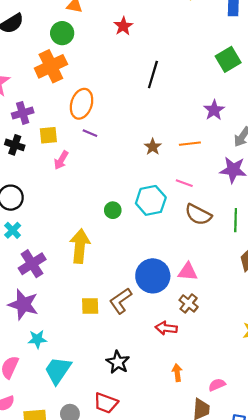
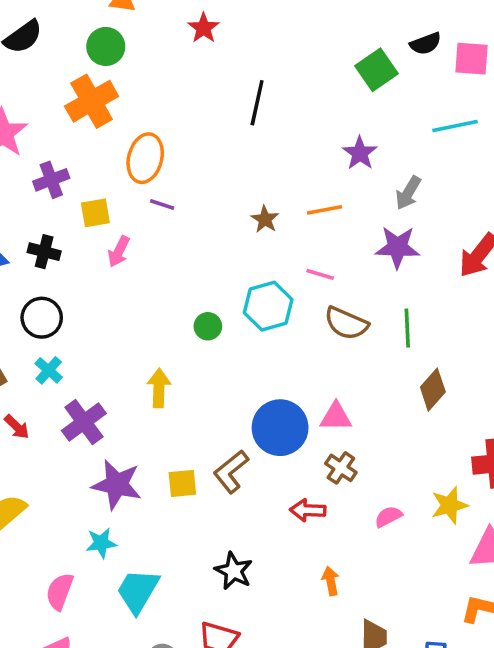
black cross: (15, 145) -> (44, 252), moved
yellow arrow: (80, 246) -> (159, 388), size x0.7
purple star: (23, 304) -> (117, 485), moved
pink semicircle: (217, 385) -> (388, 517), moved

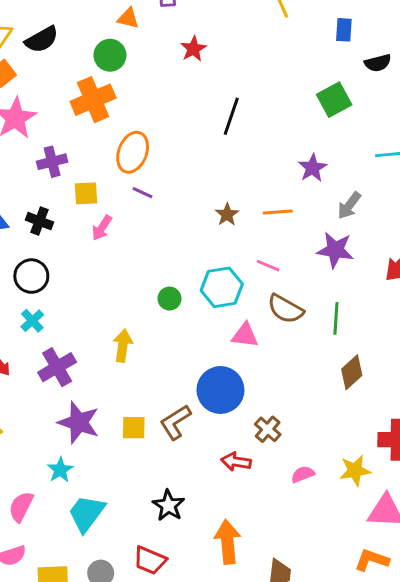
black semicircle: (426, 44) -> (378, 63), moved
pink triangle: (336, 417) -> (245, 335), moved
cyan star: (101, 543) -> (60, 470), turned -30
orange arrow: (331, 581) -> (228, 542), moved, size x1.8

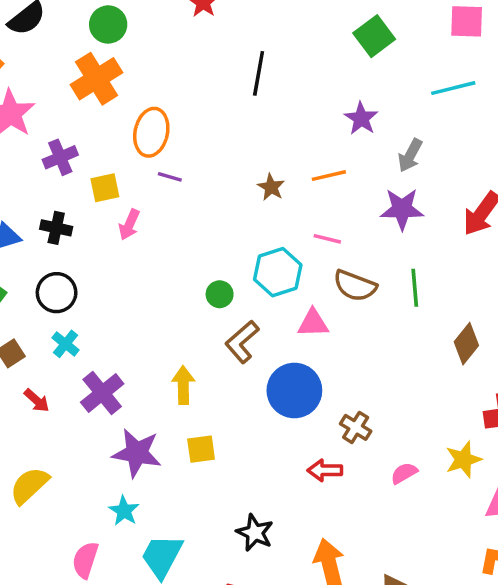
yellow arrow: (123, 346) -> (183, 385), moved
brown diamond: (352, 372) -> (466, 344), moved
brown L-shape: (175, 422) -> (242, 342), moved

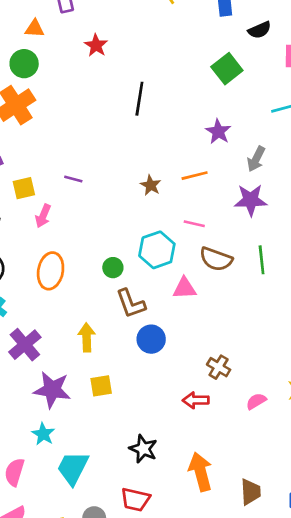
orange ellipse: (151, 132) -> (51, 271), moved
brown L-shape: (242, 342) -> (131, 304), turned -68
blue circle: (294, 391) -> (151, 339), moved, size x0.7

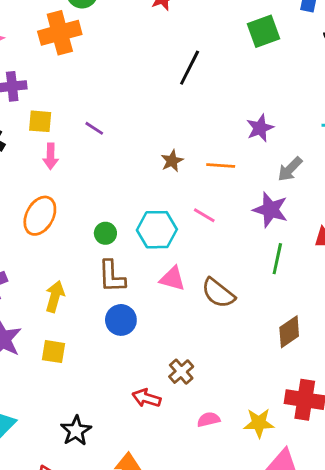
green square: (227, 69) -> (264, 31), moved
pink arrow: (43, 216) -> (51, 156), turned -40
brown semicircle: (216, 259) -> (218, 293), moved
green line: (262, 260) -> (277, 259), moved

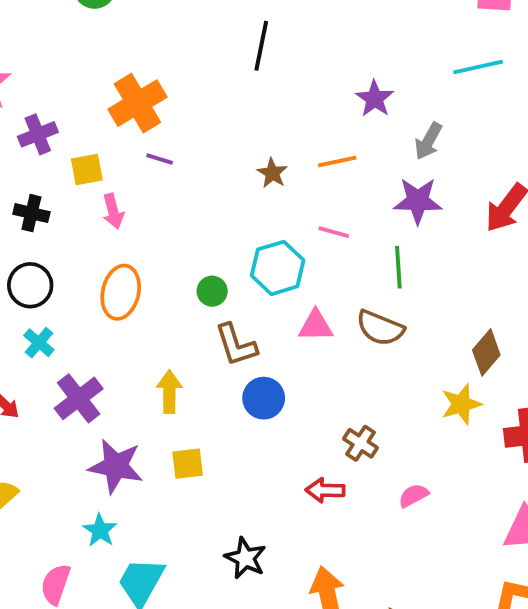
orange cross: (60, 33) -> (137, 103), moved
green line: (277, 259) -> (398, 267), moved
yellow star: (259, 423) -> (461, 404), moved

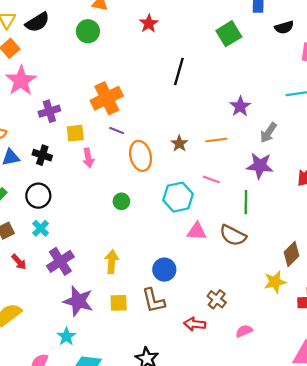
green circle: (212, 291) -> (121, 201), moved
orange ellipse: (121, 292) -> (141, 156), moved, turned -32
brown L-shape: (236, 345) -> (153, 301), moved

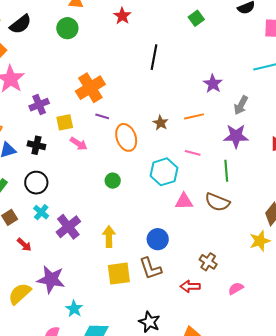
green square: (229, 34) -> (196, 18), size x0.7
pink arrow: (88, 158) -> (79, 144), turned -42
purple cross: (60, 261) -> (68, 227), moved
purple star: (78, 301) -> (51, 279), moved
yellow square: (119, 303) -> (119, 274), size x1.4

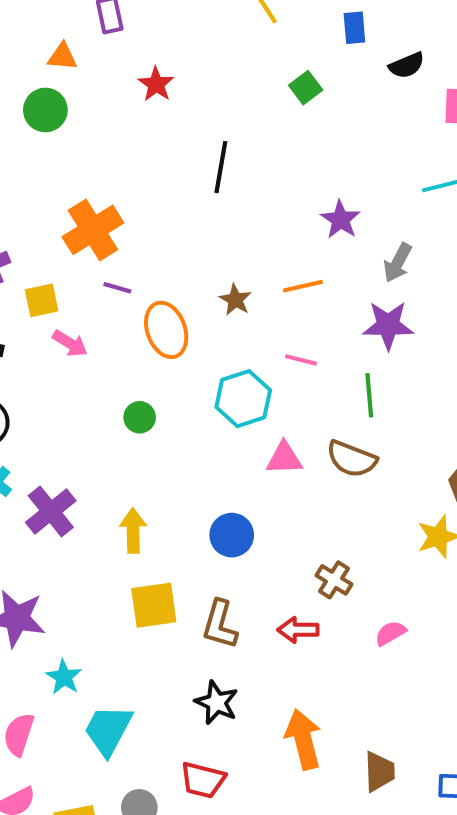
brown L-shape: (150, 268) -> (220, 625), moved, turned 35

